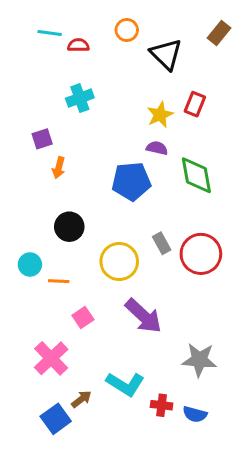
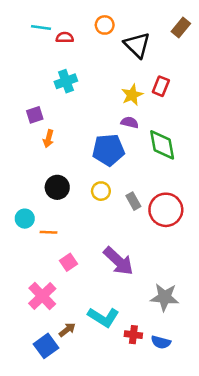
yellow circle: (119, 261) -> (101, 191), moved, size x0.6

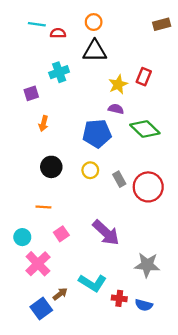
brown rectangle: (181, 27) -> (162, 24), turned 36
black triangle: (137, 45) -> (95, 51), moved, turned -45
purple square: (35, 115) -> (31, 93), moved
green diamond: (162, 145) -> (145, 129), turned -36
cyan circle: (25, 219) -> (22, 237), moved

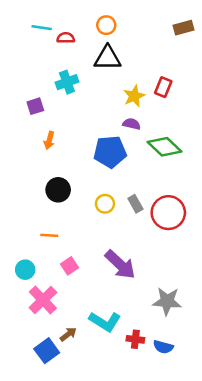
yellow circle: (90, 170) -> (105, 204), moved

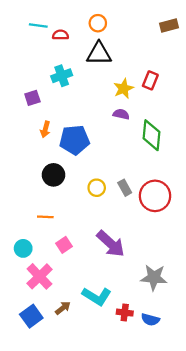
green diamond: (165, 147) -> (152, 135), turned 52
blue pentagon: (110, 152) -> (74, 140), moved
blue square: (47, 351) -> (31, 316), moved

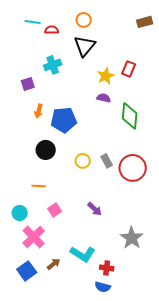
black triangle: (99, 54) -> (85, 46), turned -50
purple arrow: (111, 244) -> (95, 209), size x0.6
gray star: (154, 278) -> (132, 238), turned 30
blue semicircle: (150, 320) -> (103, 287), moved

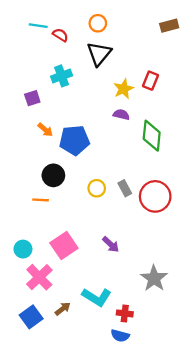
red semicircle: (52, 30) -> (60, 35), turned 32
orange arrow: (39, 111) -> (45, 130), turned -64
orange line: (39, 186) -> (41, 200), moved
pink square: (55, 210) -> (64, 246), size x1.6

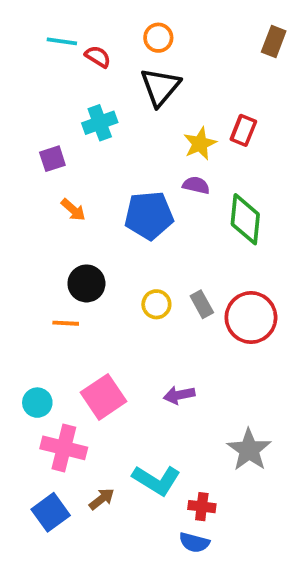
brown rectangle: (169, 26) -> (274, 41), turned -54
blue pentagon: (74, 140) -> (149, 215), moved
purple arrow: (111, 244) -> (179, 395), turned 126
pink cross: (39, 277) -> (64, 448), turned -32

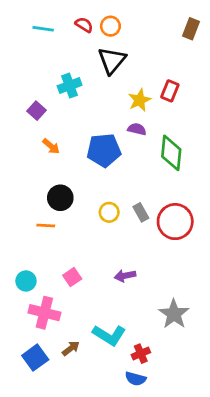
red semicircle: (98, 57) -> (84, 25), moved
purple square: (52, 159) -> (37, 111), turned -30
pink square: (103, 397) -> (72, 277), size x0.6
red cross: (202, 507) -> (141, 354), turned -30

